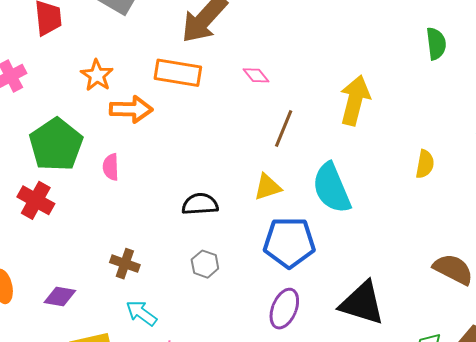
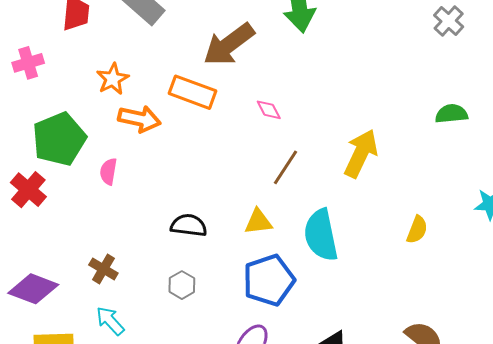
green semicircle: (436, 44) -> (451, 114), turned -100
blue pentagon: (289, 242) -> (269, 280), turned -30
purple diamond: (60, 297) -> (33, 289), size x1.5

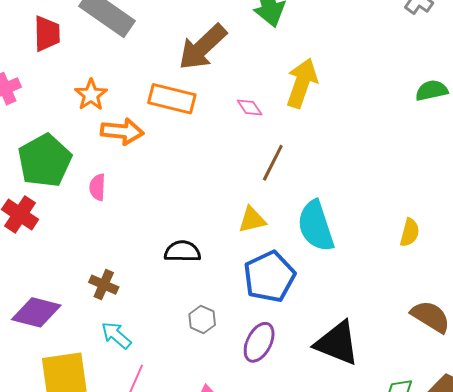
yellow arrow: (361, 153) -> (302, 83), moved
black semicircle: (189, 225) -> (182, 251), moved
yellow semicircle: (417, 230) -> (410, 232), moved
gray hexagon: (182, 285) -> (202, 319), moved

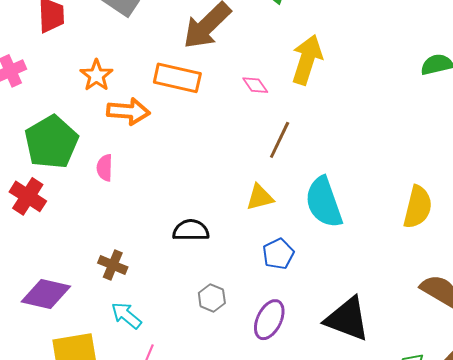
yellow semicircle: (410, 232) -> (418, 207), size x1.5
blue pentagon: (269, 277) -> (278, 254), size x0.6

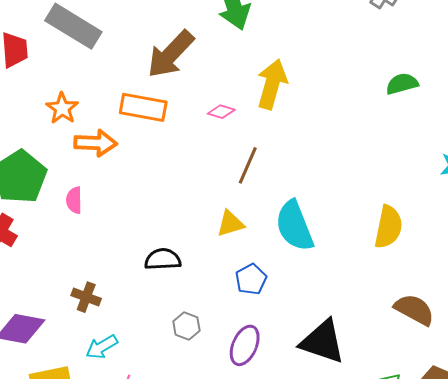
pink diamond: (255, 85) -> (221, 112), turned -36
cyan arrow: (126, 315) -> (102, 347), turned -68

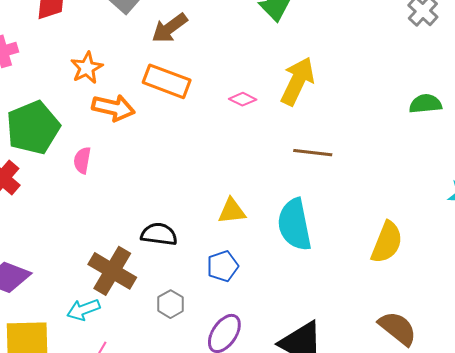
brown arrow: (171, 54) -> (170, 28), moved, size x0.7
brown line: (248, 165) -> (313, 153), moved, turned 63
blue pentagon: (251, 279) -> (223, 266), moved
brown cross: (86, 297) -> (112, 271), moved, size x1.6

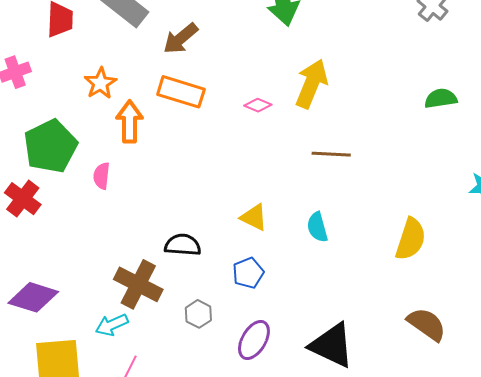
orange arrow: (113, 108) -> (129, 122), turned -99
yellow triangle: (232, 211) -> (254, 217), turned 36
cyan semicircle: (294, 225) -> (317, 227), size x0.6

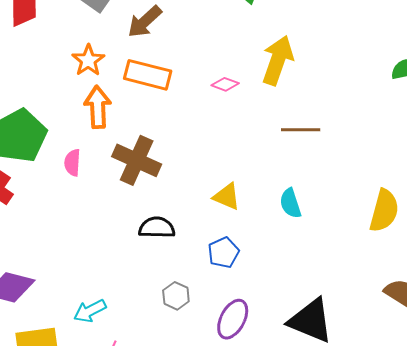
orange star: (100, 83) -> (88, 60), moved
brown cross: (138, 284) -> (137, 160), moved

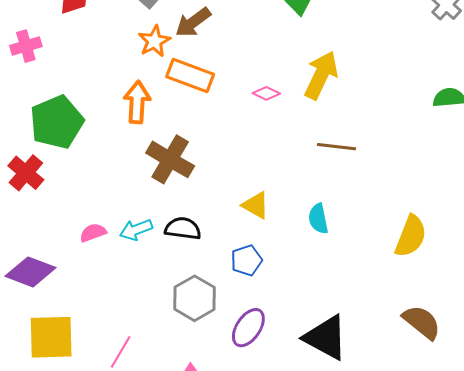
orange star: (88, 60) -> (154, 41), moved
pink semicircle: (72, 163) -> (93, 233), moved, turned 60
gray hexagon: (176, 296) -> (194, 298), size x1.6
cyan arrow: (90, 311) -> (136, 230), moved

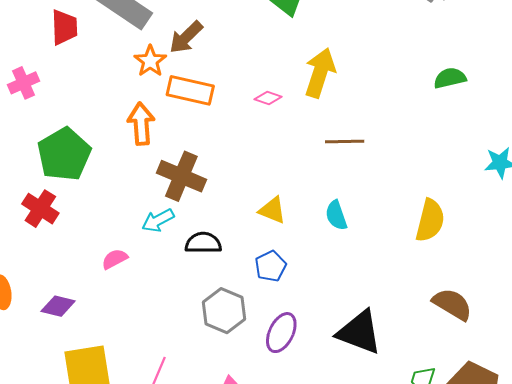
cyan arrow: (136, 230) -> (158, 220), moved
purple diamond: (31, 272) -> (58, 306), size x0.7

